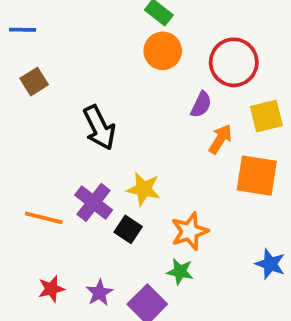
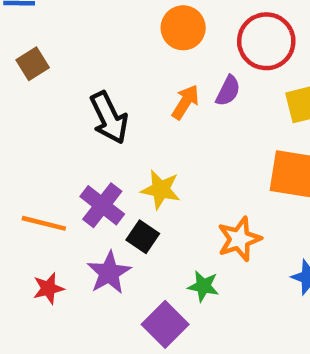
orange arrow: (220, 139) -> (185, 102), moved
orange star: (190, 231) -> (239, 239), moved
red star: (51, 289) -> (48, 288), moved
purple star: (99, 293) -> (109, 273), moved, size x1.4

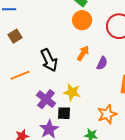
purple semicircle: (228, 91) -> (102, 63), moved
orange line: (44, 223) -> (20, 75), moved, turned -36
black square: (143, 237) -> (64, 113), turned -32

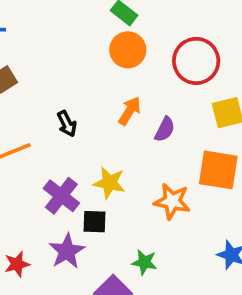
black arrow: (49, 60) -> (67, 124), size x0.6
orange star: (107, 114) -> (172, 201), moved, turned 30

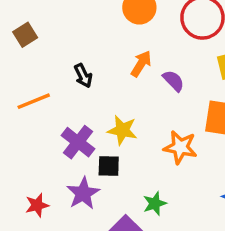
purple semicircle: (165, 129) -> (173, 81), turned -70
green star: (144, 262) -> (155, 204), turned -30

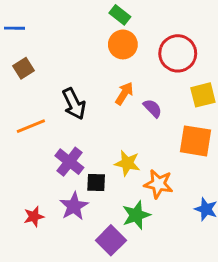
black arrow: (83, 76) -> (74, 104), size x1.5
yellow star: (122, 130) -> (127, 163), moved
orange star: (180, 147) -> (158, 184), moved
green star: (155, 204) -> (136, 215), size x1.4

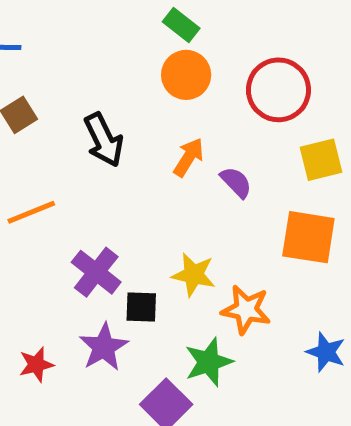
black arrow: (74, 104) -> (104, 140), moved

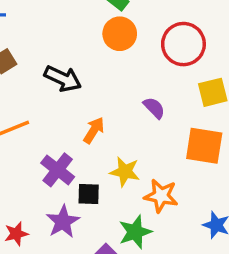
black arrow: (104, 140) -> (63, 79), turned -39
orange arrow: (189, 157) -> (94, 130), moved

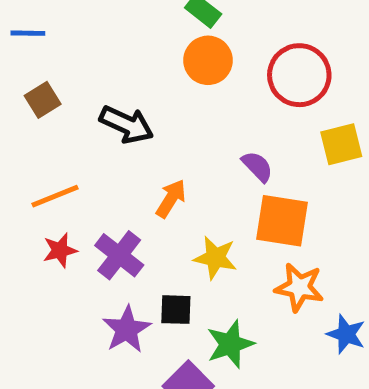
orange square: (204, 146) -> (282, 221), moved
black square: (89, 194) -> (176, 310), moved
orange star: (161, 196) -> (299, 287), moved
red star: (16, 234) -> (60, 250), moved

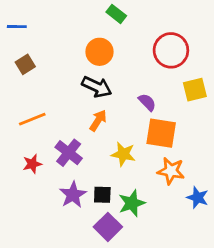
orange circle: (208, 60) -> (100, 52), moved
black arrow: (127, 124) -> (97, 87), moved
red star: (60, 250) -> (32, 164), moved
black square: (176, 310) -> (102, 195), moved

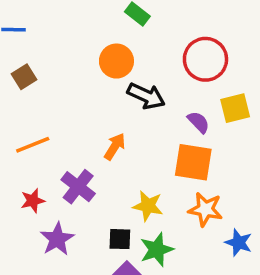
black arrow: (97, 87) -> (146, 96), moved
purple semicircle: (147, 102) -> (198, 122), moved
yellow star: (123, 154) -> (148, 206), moved
purple star: (73, 195) -> (57, 239), moved

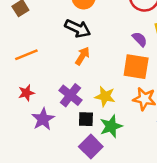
black arrow: (146, 96) -> (78, 28), moved
purple cross: (78, 187) -> (70, 95), moved

